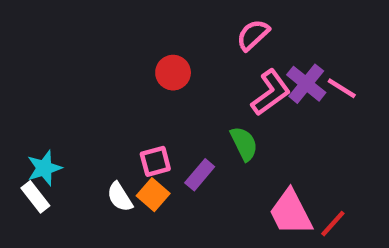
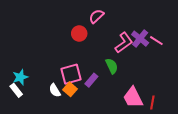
pink semicircle: (253, 35) -> (96, 16), moved
pink square: (155, 161) -> (71, 74), size x1.5
red line: (333, 224) -> (152, 103), turned -32

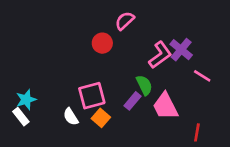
pink line: (156, 41) -> (202, 76), moved
purple rectangle: (91, 80) -> (133, 101), moved
orange square: (70, 89) -> (101, 118), moved
pink trapezoid: (133, 97) -> (165, 106), moved

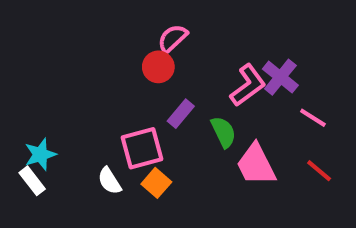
pink semicircle: (125, 21) -> (173, 38), moved
purple rectangle: (133, 101) -> (181, 114), moved
red line: (197, 132) -> (319, 171), moved, turned -60

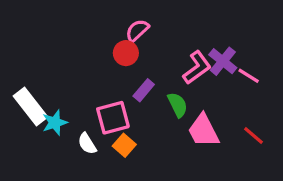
pink line: (313, 118) -> (249, 76), moved
cyan star: (40, 154) -> (55, 123), moved
white rectangle: (32, 181) -> (31, 106), moved, size x1.6

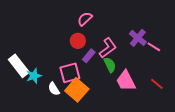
red circle: (126, 53) -> (78, 41), moved
pink L-shape: (197, 68) -> (108, 48), moved
orange square: (124, 145) -> (77, 90), size x1.6

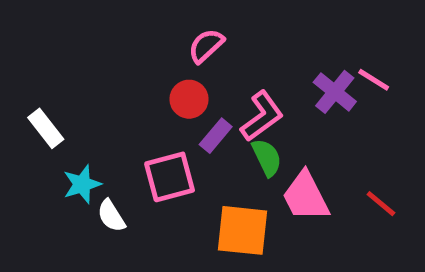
pink line: (154, 47) -> (374, 80), moved
white rectangle: (19, 66) -> (46, 128), moved, size x0.7
white semicircle: (54, 89) -> (111, 216), moved
orange square: (77, 90) -> (242, 230), moved, turned -35

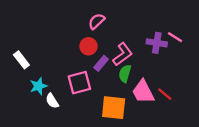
purple cross: (335, 92) -> (157, 43), turned -30
green semicircle: (267, 158) -> (125, 74), turned -138
red line: (381, 204) -> (165, 94), moved

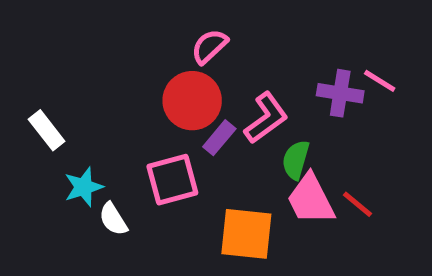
red circle: (89, 46) -> (192, 101), size x1.5
green semicircle: (125, 74) -> (296, 160), moved

